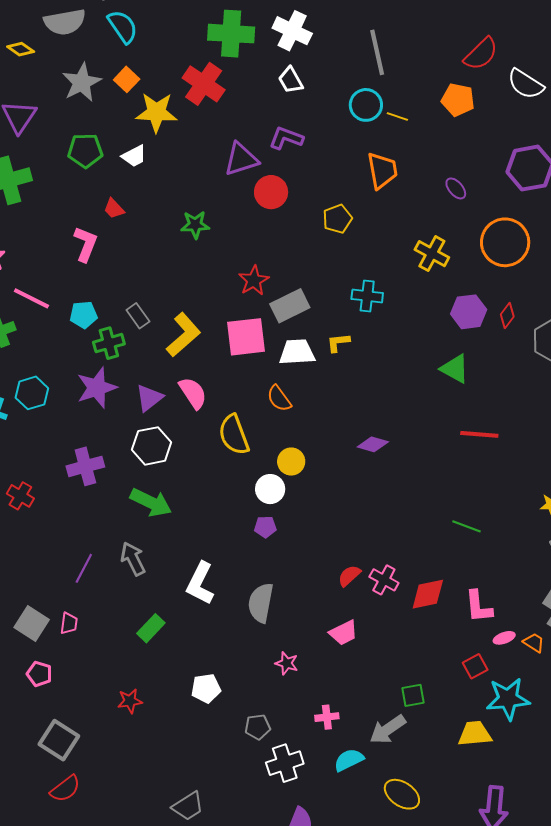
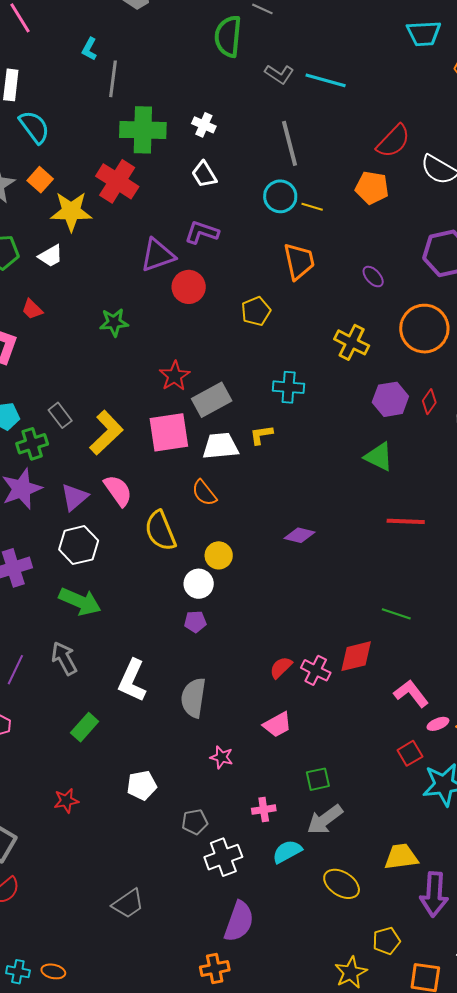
white cross: (292, 31) -> (204, 125), size x0.6
red diamond: (428, 594) -> (356, 656), moved
pink L-shape: (479, 607) -> (411, 693), turned 150
green square: (413, 695) -> (318, 779), moved
yellow trapezoid: (475, 734) -> (401, 857), moved

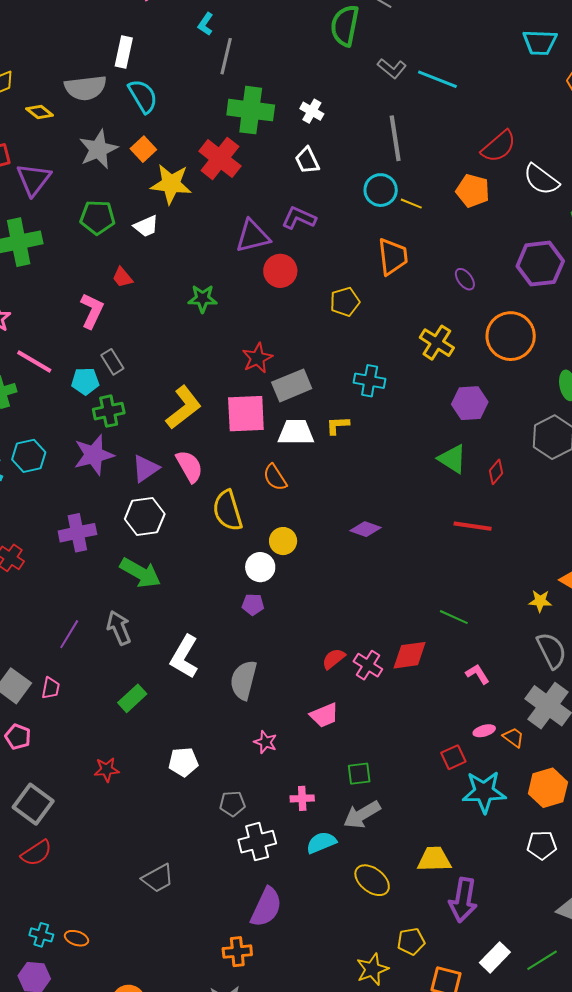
red diamond: (429, 402) -> (496, 472), moved
gray rectangle: (60, 415) -> (112, 362), moved
pink L-shape: (411, 693) -> (477, 674), moved, size x0.7

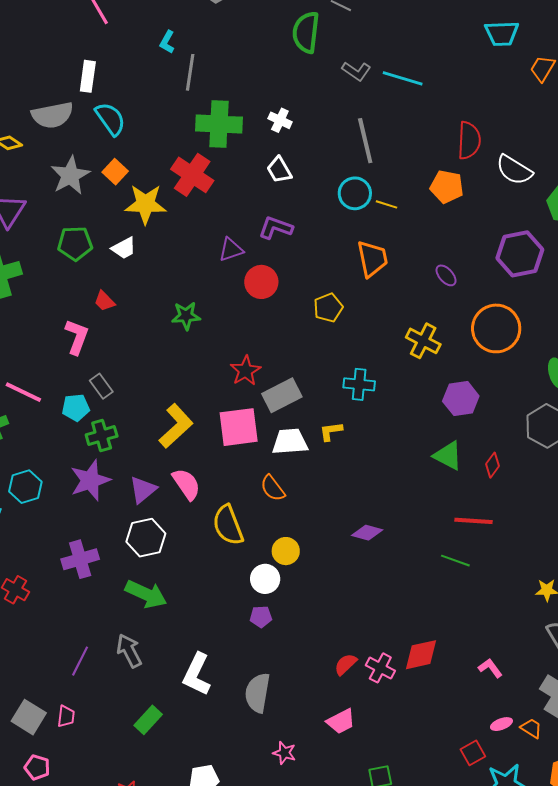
red semicircle: (499, 146) -> (469, 140), turned -42
purple triangle: (253, 236) -> (231, 250), size x0.7
green line: (454, 617) -> (455, 561), moved

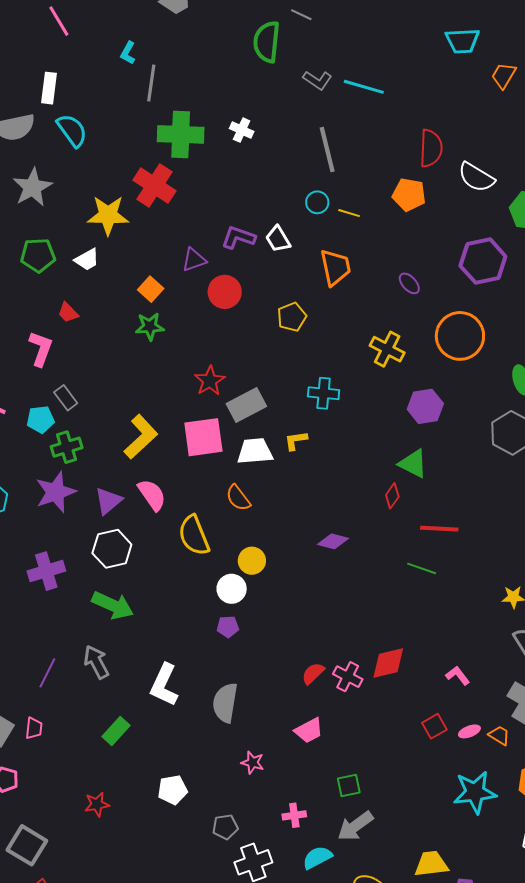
white trapezoid: (279, 170) -> (278, 239), moved
orange square: (115, 172) -> (151, 289), moved
cyan circle: (355, 193) -> (317, 202), size x0.7
red diamond: (492, 465) -> (392, 496), moved
red square: (473, 753) -> (434, 726), moved

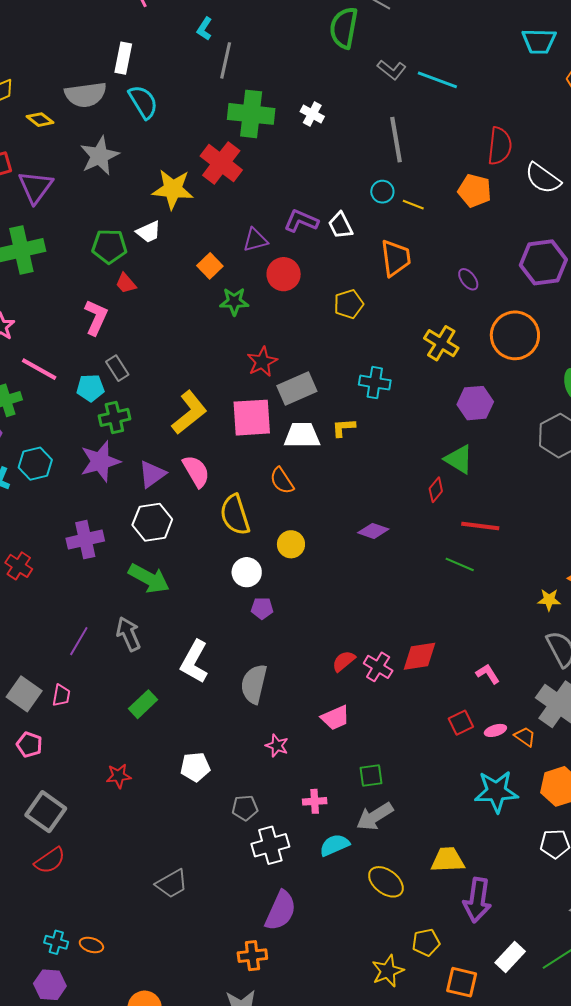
green pentagon: (38, 255) -> (109, 246), moved
green star: (150, 327) -> (234, 301), moved
white circle: (232, 589) -> (247, 572), moved

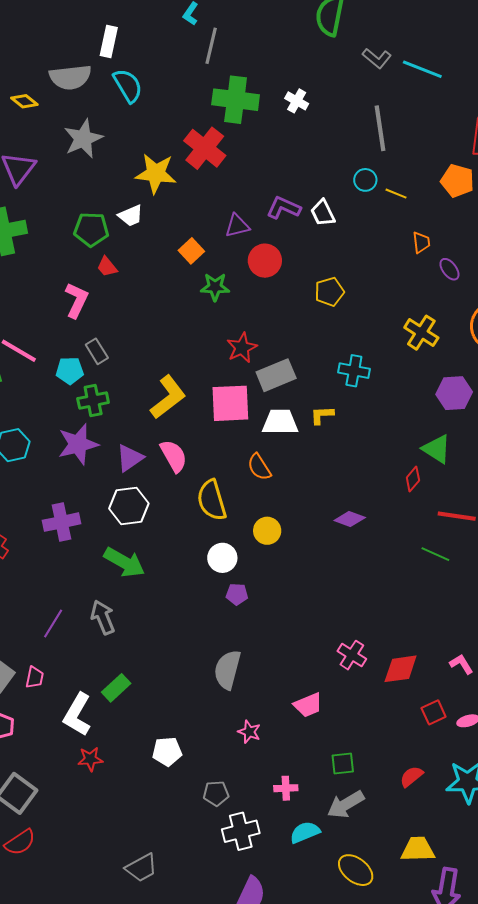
orange trapezoid: (396, 258) -> (421, 242), moved, size x0.6
red diamond: (419, 656) -> (401, 669), moved
red semicircle: (344, 661) -> (411, 776), moved
white L-shape: (194, 662) -> (77, 715), moved

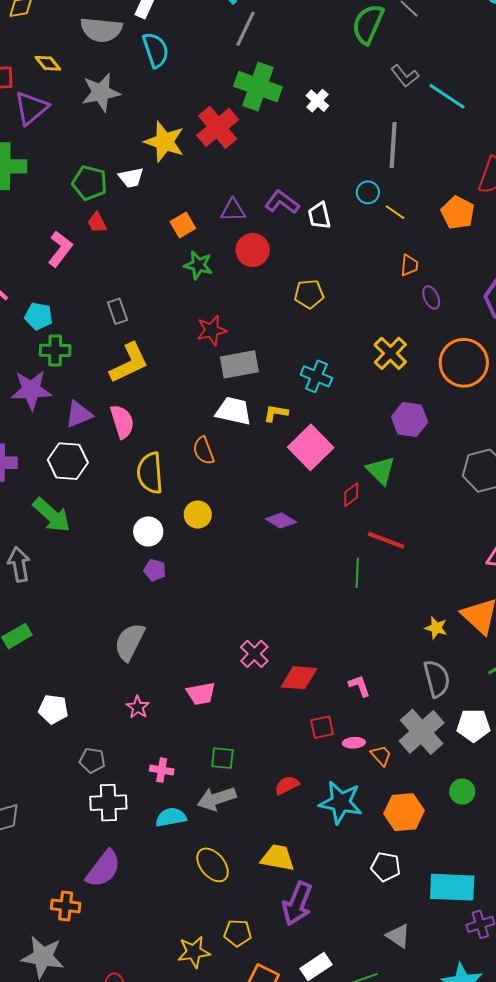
yellow diamond: (24, 101) -> (48, 63), moved
gray rectangle: (97, 351) -> (118, 311), moved
pink square: (230, 403) -> (311, 447), moved, turned 36
green line: (435, 554) -> (357, 573), turned 56

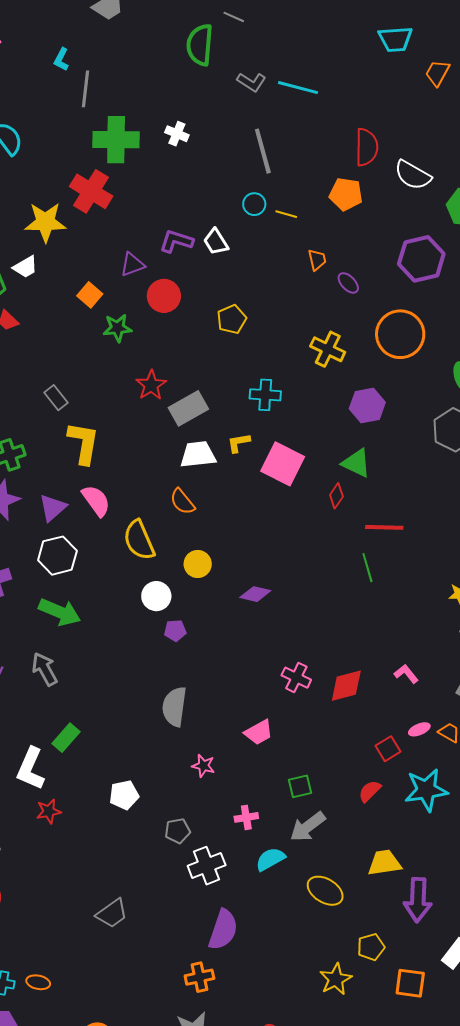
yellow L-shape: (129, 363) -> (84, 443), turned -36
purple diamond: (281, 520) -> (255, 594), moved
red square: (322, 727) -> (388, 749), moved

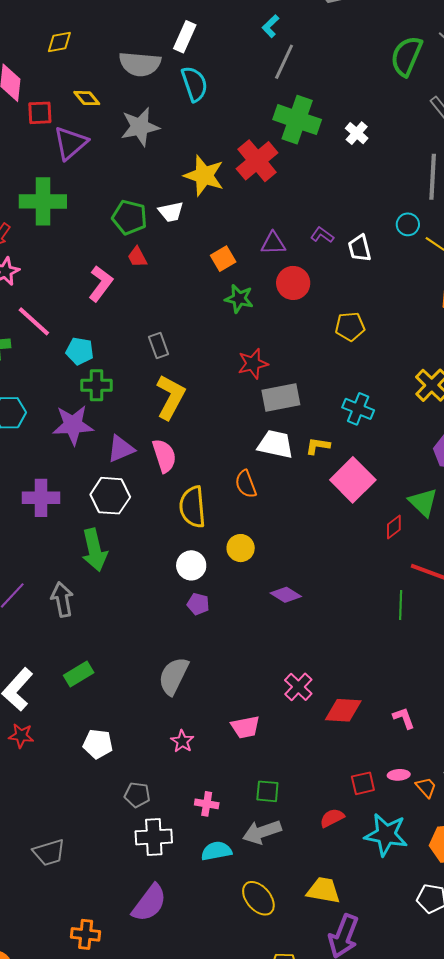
purple L-shape: (176, 241) -> (322, 235), size x0.7
green arrow: (60, 612) -> (94, 550), turned 36
green rectangle: (66, 738) -> (79, 674), moved
orange cross: (199, 977) -> (86, 934), moved

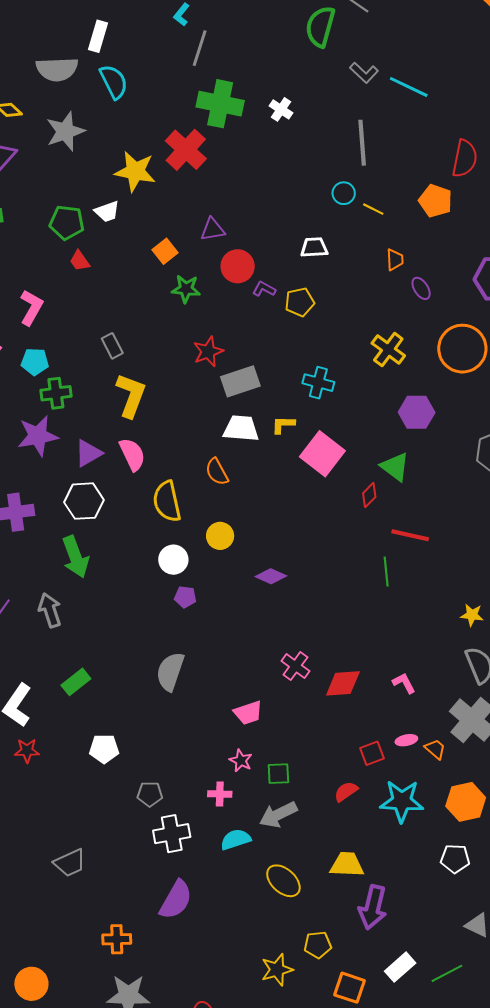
purple L-shape: (322, 235) -> (264, 289), moved
white trapezoid: (360, 248) -> (314, 247), moved, turned 108
pink L-shape: (101, 284) -> (31, 308), moved
pink star: (182, 741) -> (241, 761), moved

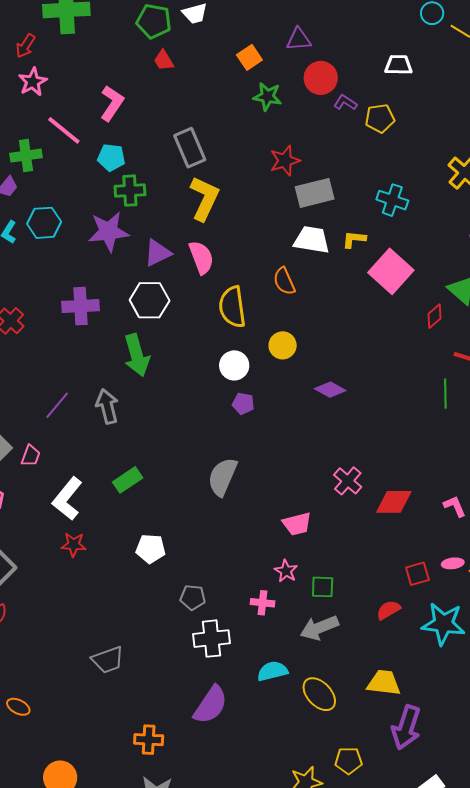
gray rectangle: (112, 346) -> (190, 148), size x1.5
cyan semicircle: (236, 839) -> (272, 671), moved

